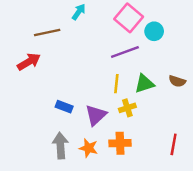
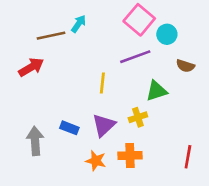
cyan arrow: (79, 12) -> (79, 24), moved
brown semicircle: (177, 81) -> (185, 66), moved
yellow line: (116, 84) -> (102, 83), moved
blue rectangle: (64, 107) -> (69, 128), moved
gray arrow: (60, 146) -> (35, 141), moved

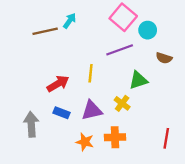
red arrow: (31, 67) -> (58, 84), moved
yellow cross: (138, 117) -> (122, 103), turned -35
purple triangle: (104, 125) -> (92, 110), turned 30

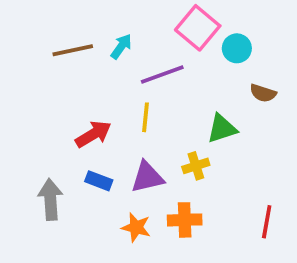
cyan arrow: (70, 21) -> (121, 46), moved
purple line: (120, 50) -> (162, 74), moved
yellow cross: (122, 103) -> (196, 166), turned 35

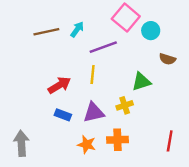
gray arrow: (50, 199) -> (21, 143), moved

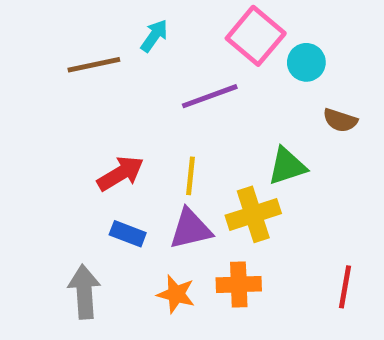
cyan arrow: (77, 29) -> (154, 36), moved
yellow line: (93, 74) -> (190, 176), moved
yellow cross: (125, 105) -> (253, 214), size x1.5
gray arrow: (21, 143) -> (84, 292), moved

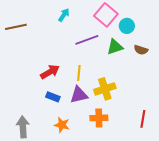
brown line: (94, 65) -> (16, 27), moved
green triangle: (287, 166) -> (115, 47), moved
gray arrow: (84, 292) -> (23, 127), moved
orange star: (176, 294) -> (62, 125), moved

